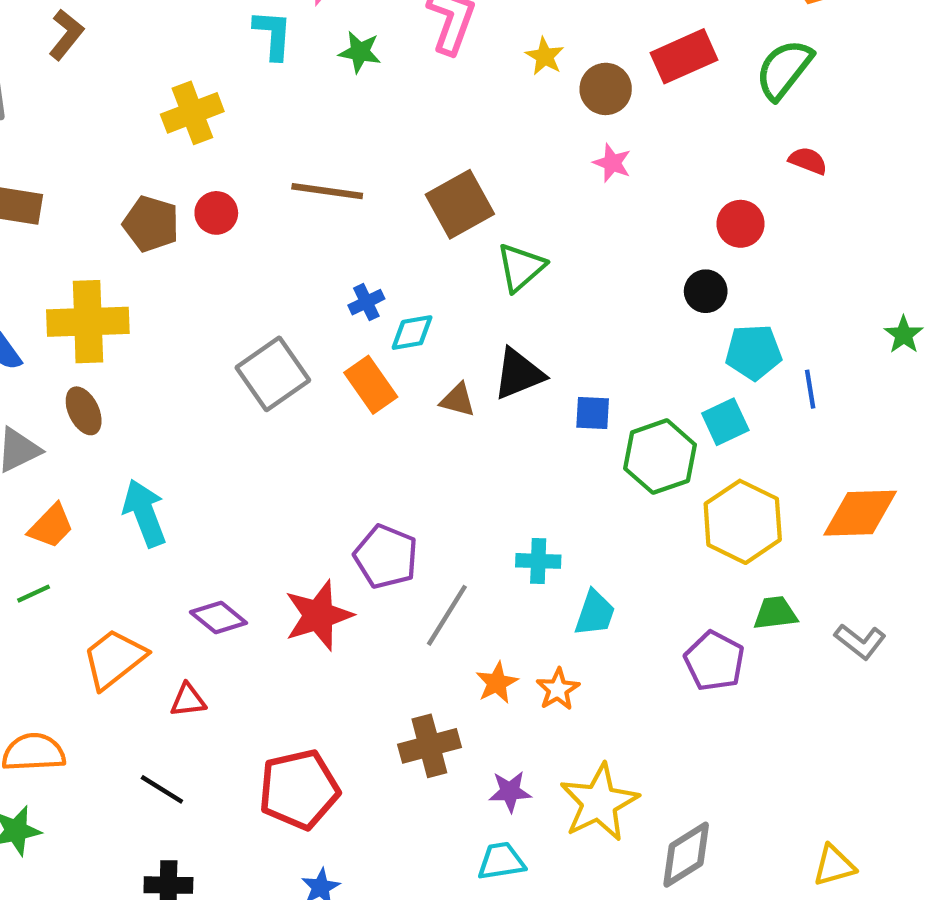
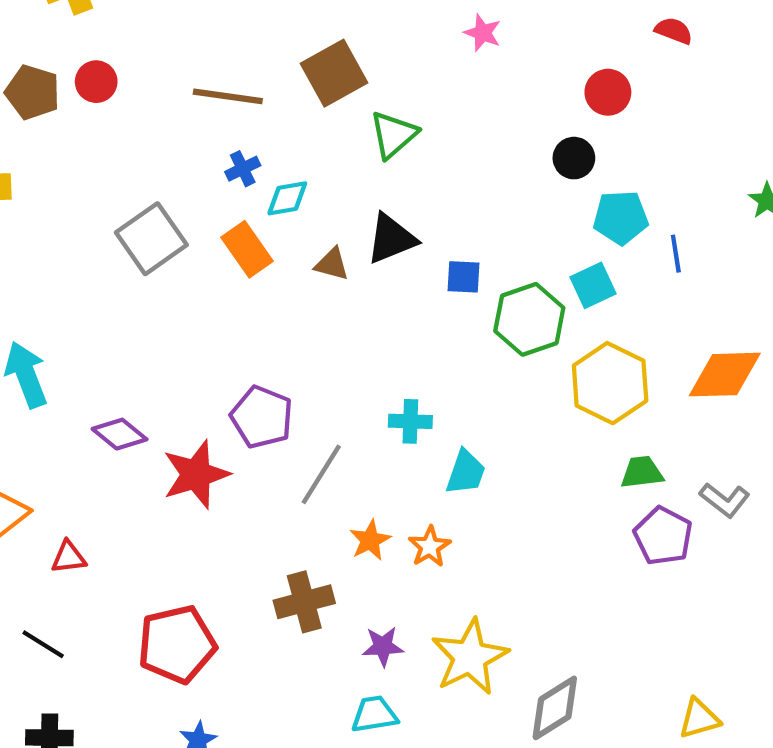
brown line: (327, 191) -> (228, 96), moved
purple diamond: (218, 618) -> (120, 434), moved
purple pentagon: (714, 661) -> (663, 536), moved

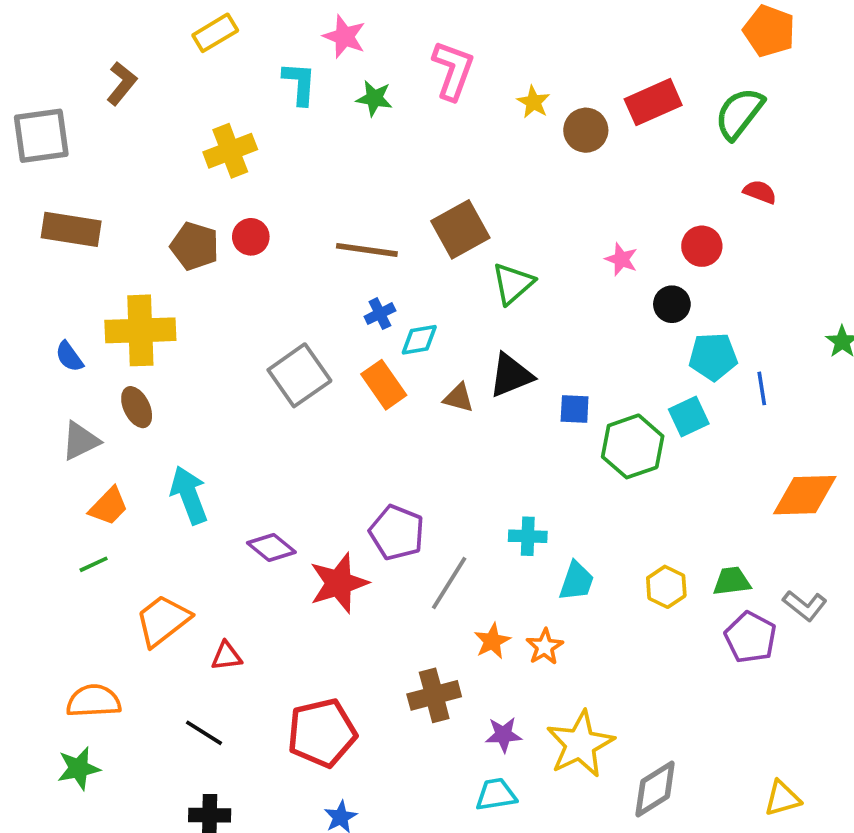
pink star: (483, 33) -> (621, 259), moved
yellow hexagon: (610, 383) -> (666, 587), moved, size x0.6

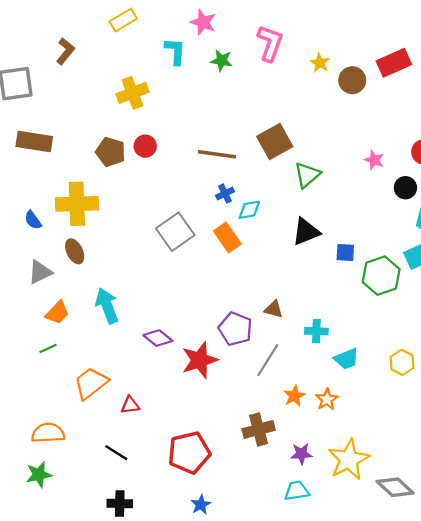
brown triangle: (459, 398) -> (274, 309), moved
cyan trapezoid: (576, 581) -> (346, 359), turned 48
gray diamond: (655, 789) -> (395, 487), turned 75

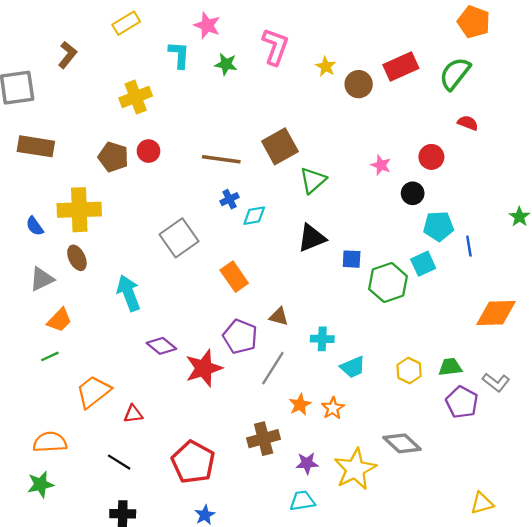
orange rectangle: (227, 237) -> (234, 277), moved
cyan arrow: (107, 306) -> (129, 293), moved
red pentagon: (189, 453) -> (193, 462), turned -30
gray diamond: (395, 487) -> (402, 443), moved

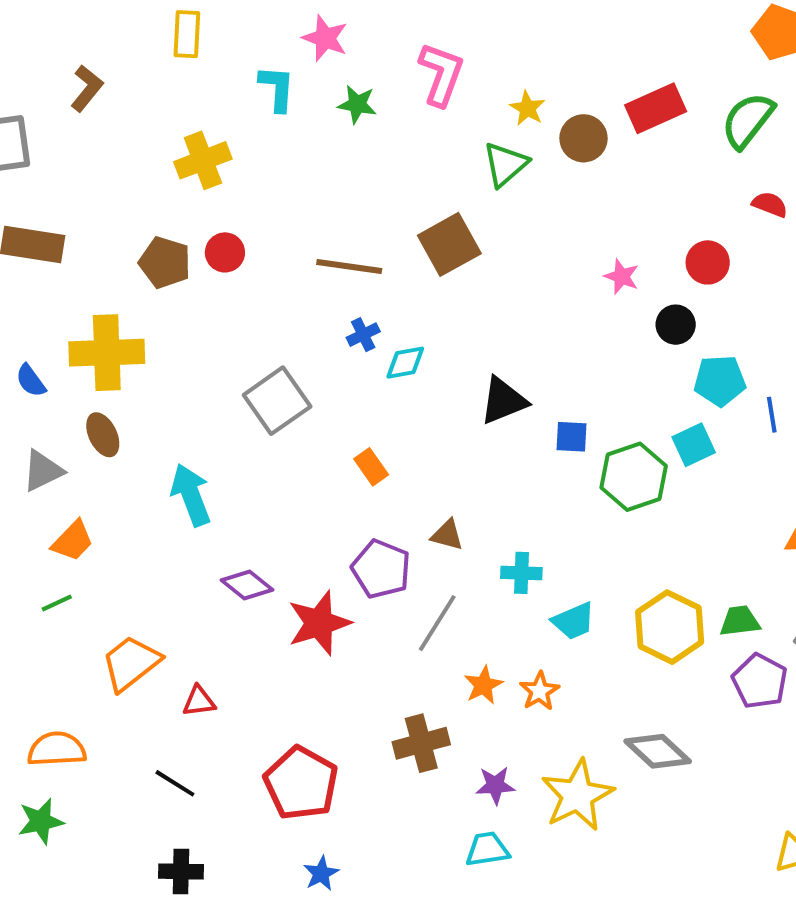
yellow rectangle: (126, 23) -> (187, 34), turned -56
green triangle: (313, 180) -> (505, 164), moved
orange rectangle: (234, 277) -> (371, 467), size x0.7
yellow hexagon: (409, 371) -> (670, 627), size x1.6

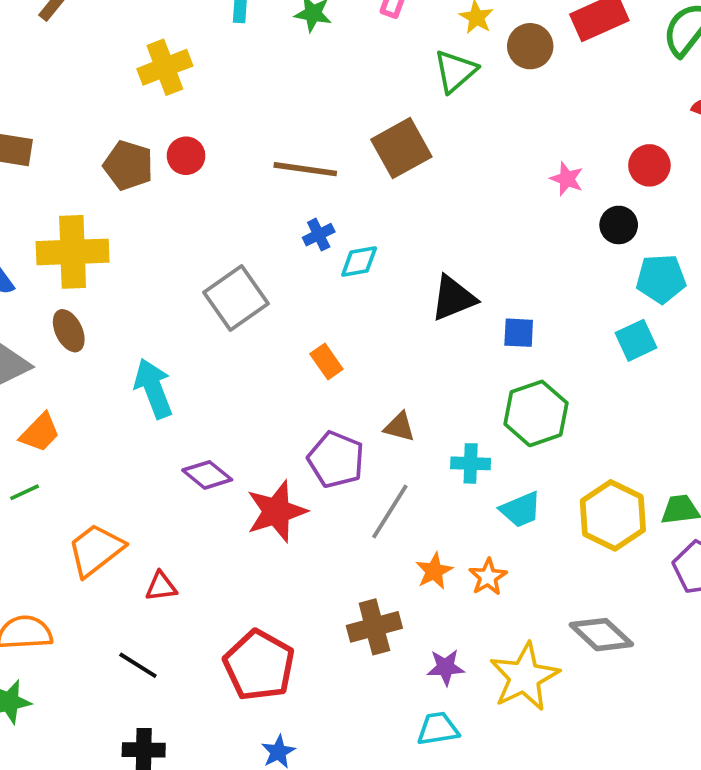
green hexagon: (634, 477) -> (536, 413), moved

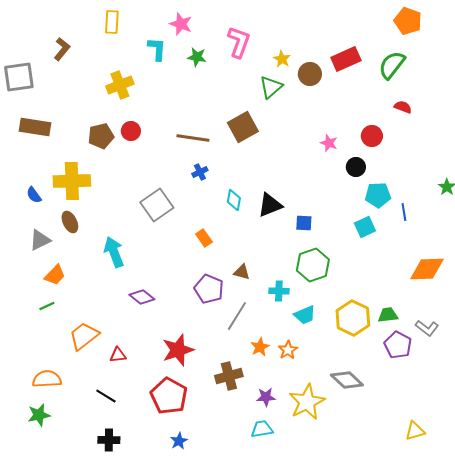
brown pentagon: (128, 165) -> (101, 136), turned -30
cyan diamond: (359, 262) -> (234, 200), moved, turned -70
red star: (276, 511) -> (178, 350), moved

